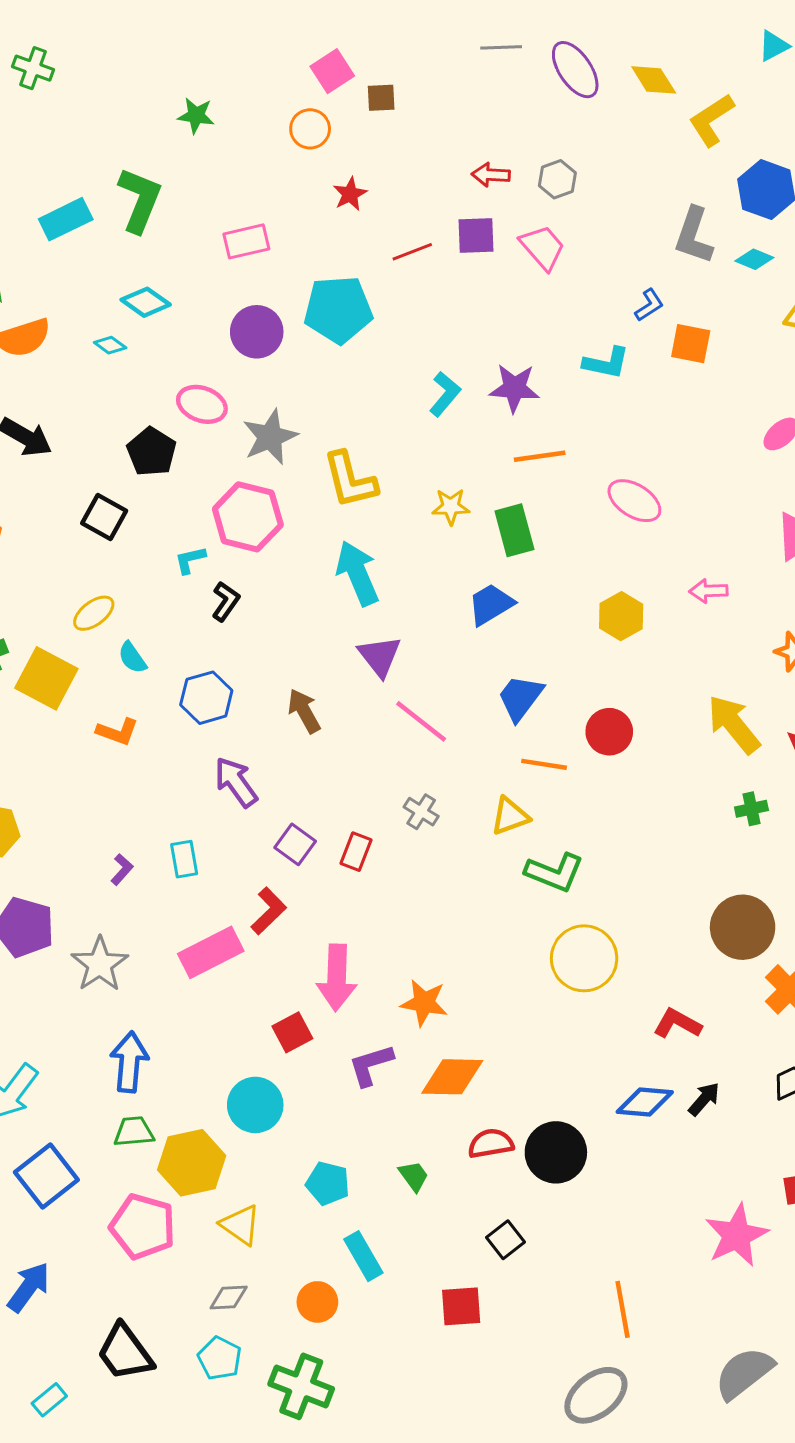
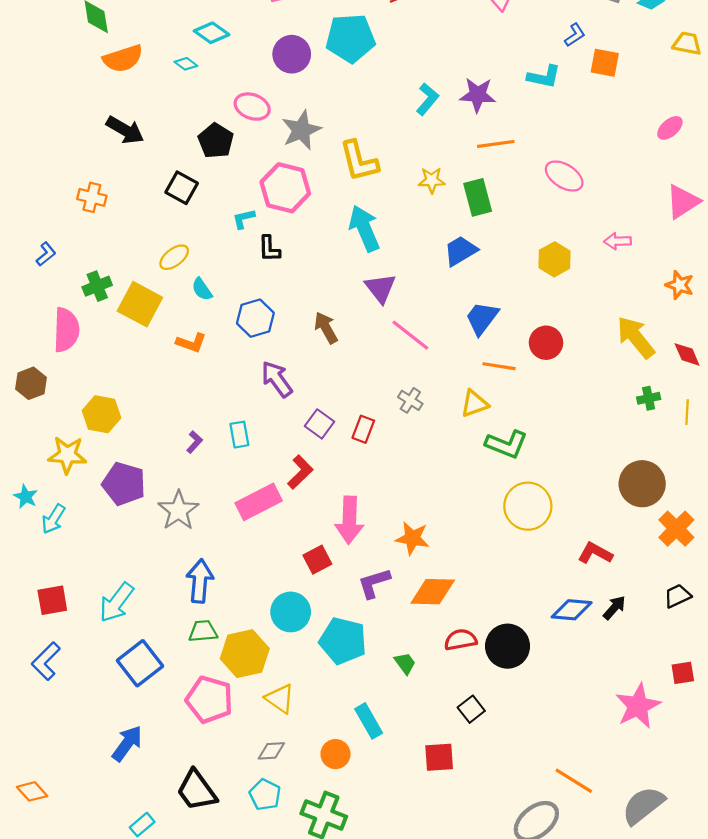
black L-shape: (226, 601) -> (269, 249), turned 144
cyan pentagon: (328, 1183) -> (343, 641), moved, size x1.5
orange line: (623, 1309) -> (574, 781), moved, turned -48

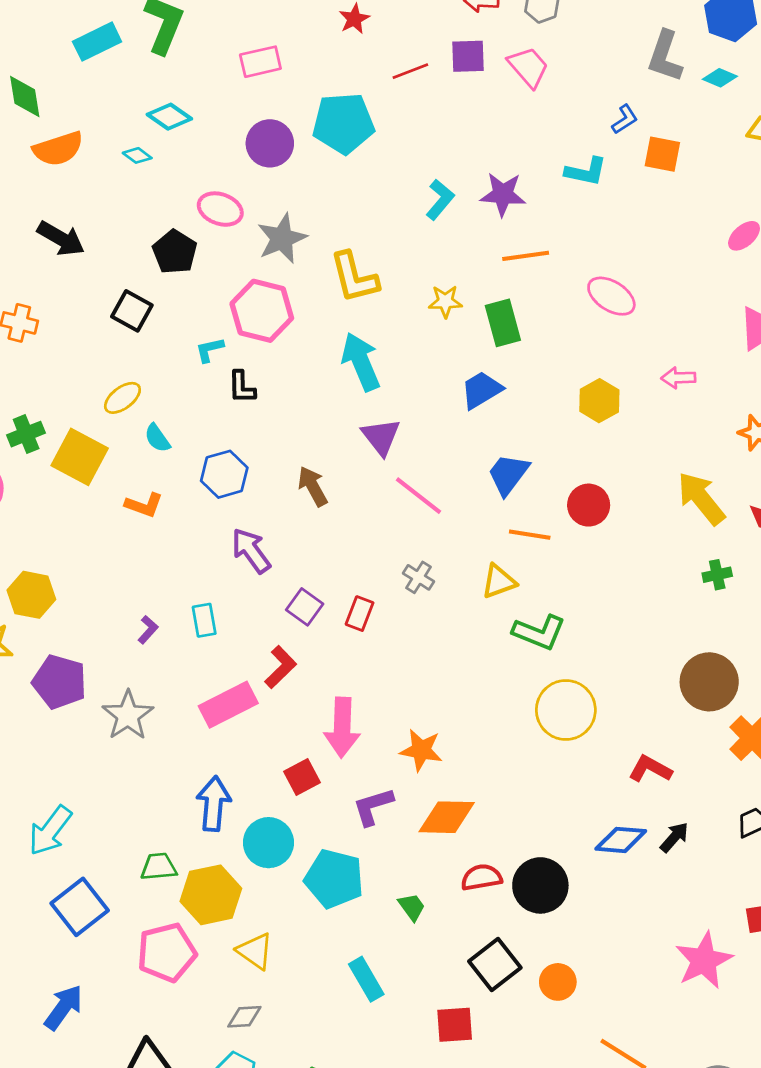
blue arrow: (200, 581) -> (214, 804), moved
pink pentagon: (209, 700) -> (167, 952), turned -30
black square: (471, 709) -> (495, 965), size x1.5
orange circle: (336, 754) -> (558, 982), moved

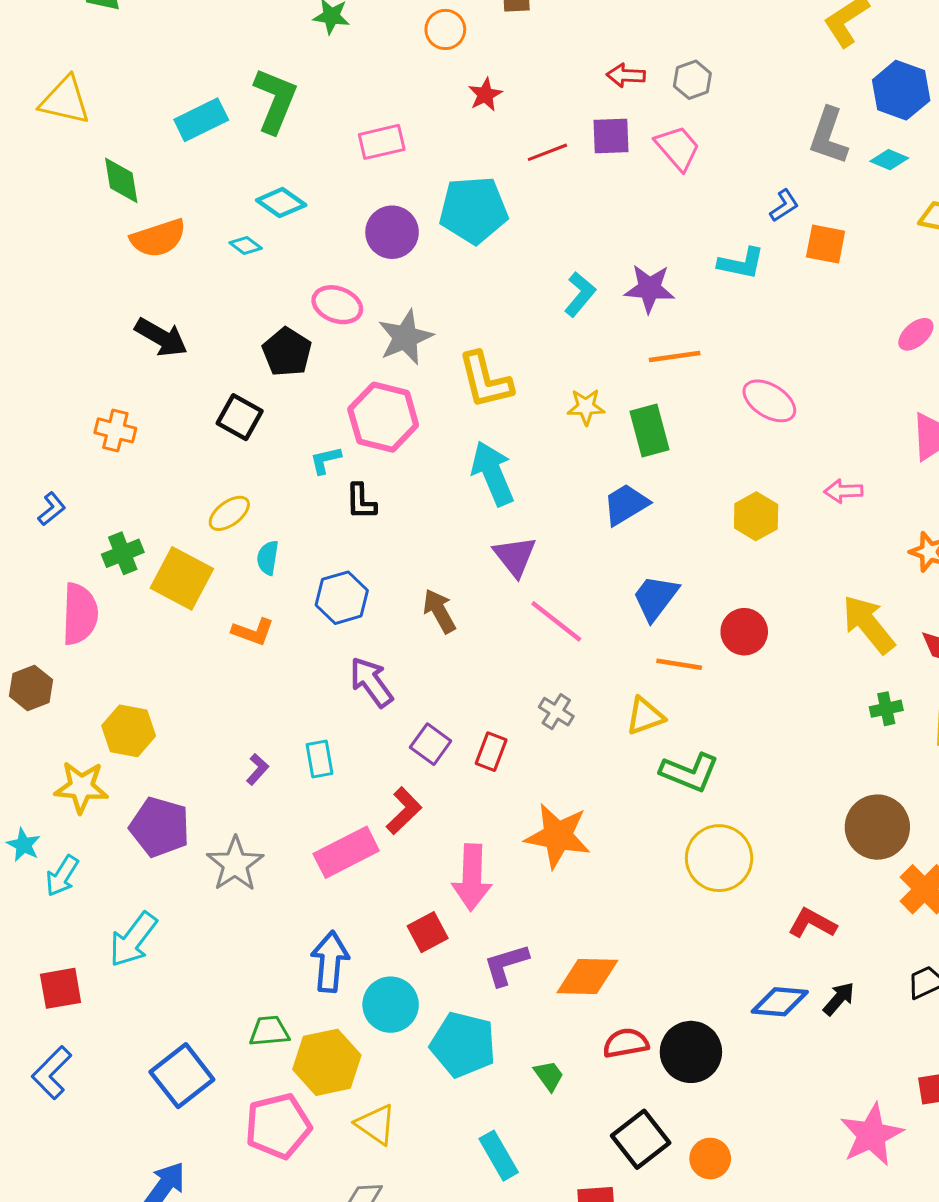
cyan semicircle: (157, 438) -> (268, 558), turned 44
orange star: (421, 750) -> (558, 836), moved, size x1.4
cyan arrow: (50, 831) -> (133, 939), moved

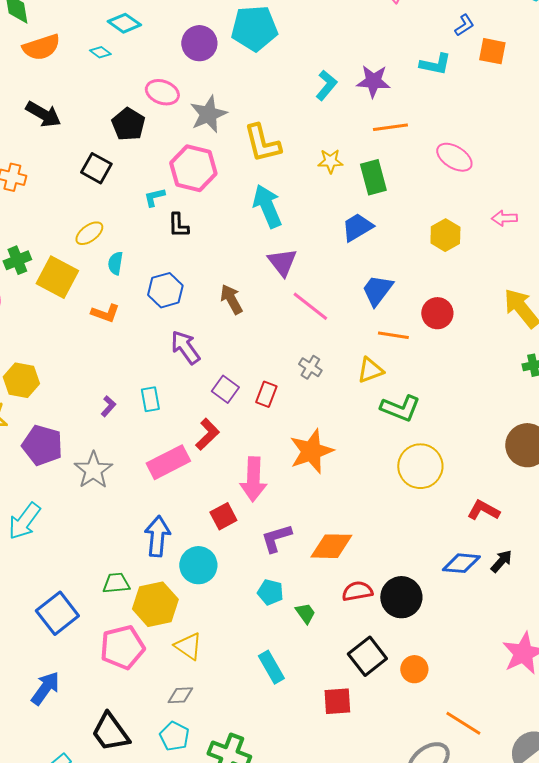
orange star: (558, 836) -> (311, 451), turned -30
cyan pentagon: (463, 1045) -> (270, 592), moved, size x0.6

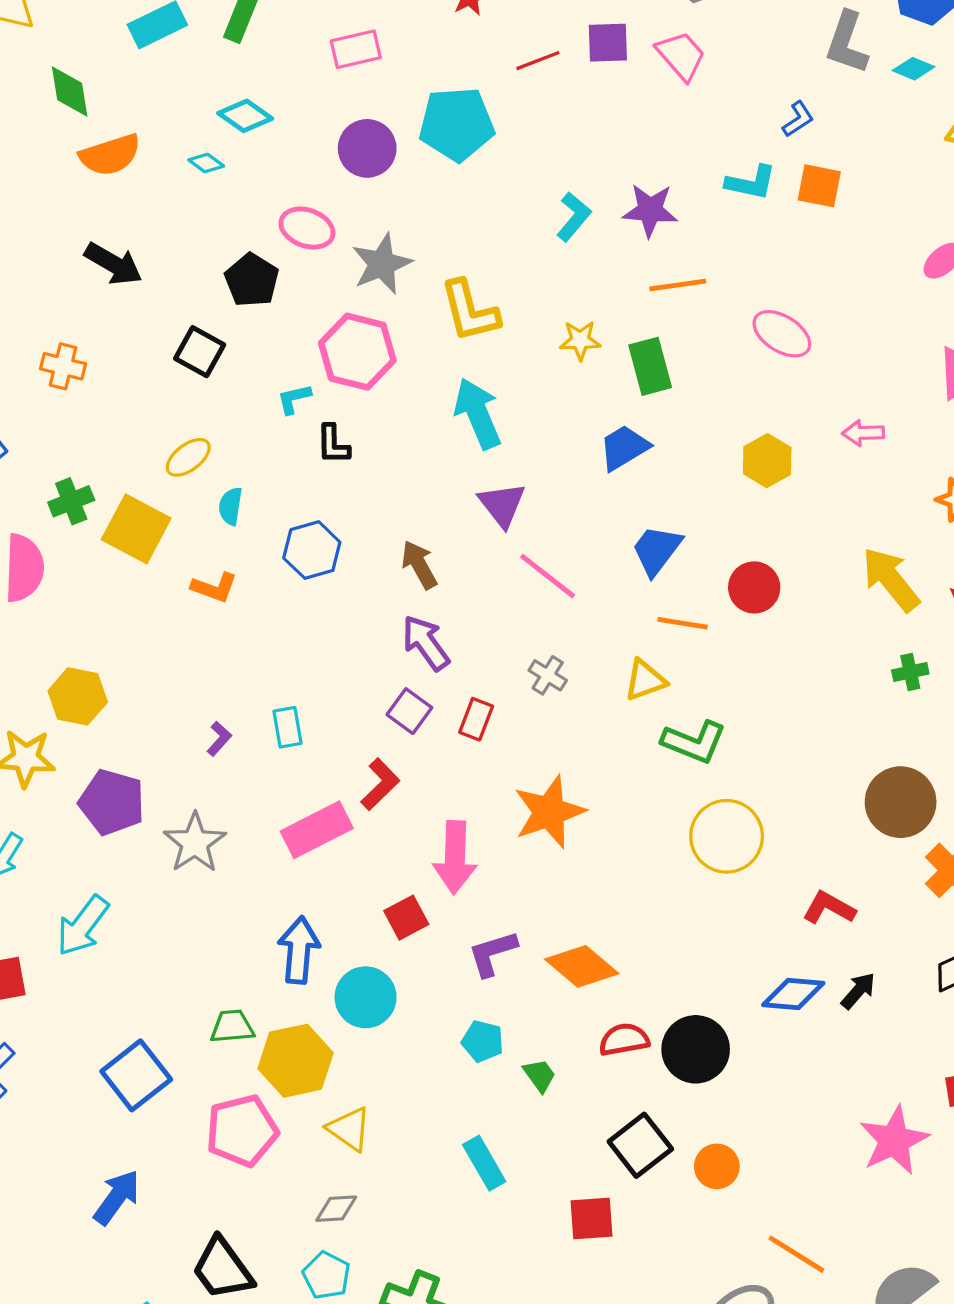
orange square: (492, 51) -> (819, 186), moved
purple arrow: (185, 347) -> (426, 643), moved
orange diamond: (331, 546) -> (582, 966), turned 39

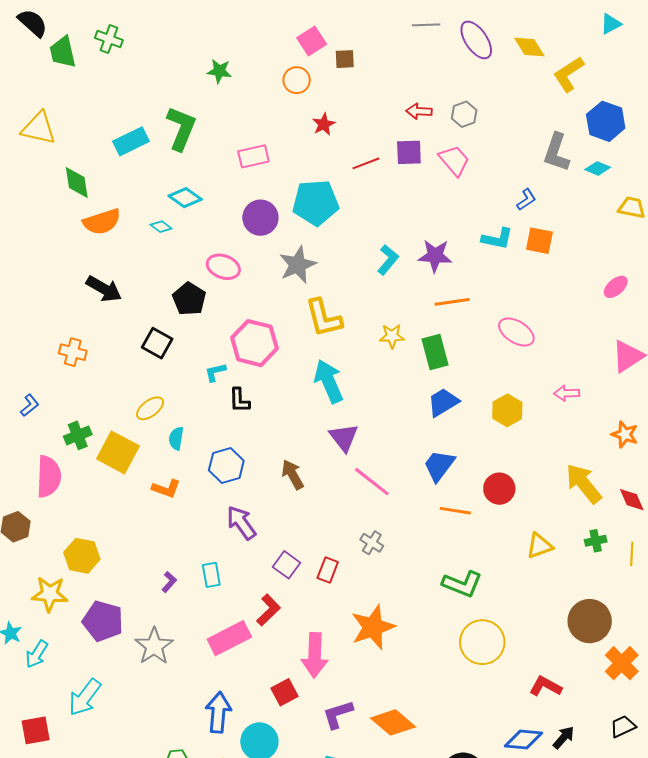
gray star: (382, 264) -> (298, 265), moved
blue trapezoid: (624, 448) -> (443, 402), moved
purple arrow: (426, 643) -> (241, 523), moved
yellow triangle: (645, 680) -> (539, 546), moved

